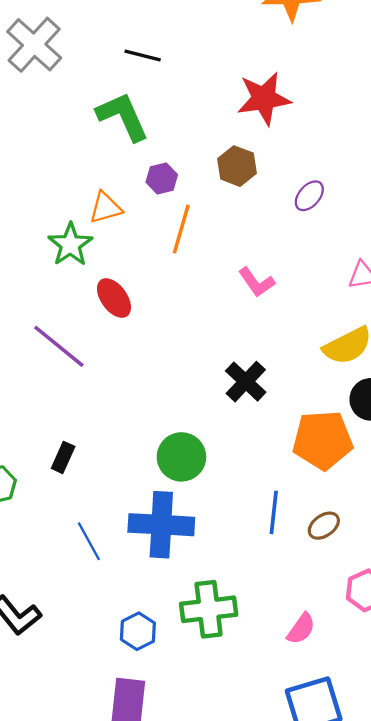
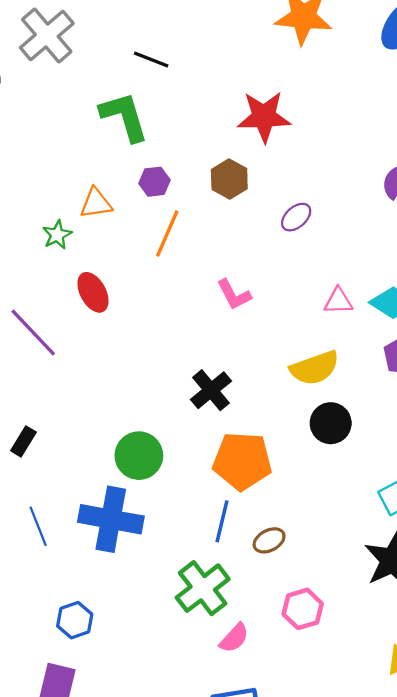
green star: (70, 245) -> (57, 235), size x0.7
orange pentagon: (323, 440) -> (242, 461), moved
green cross: (209, 609) -> (203, 588), moved, turned -38

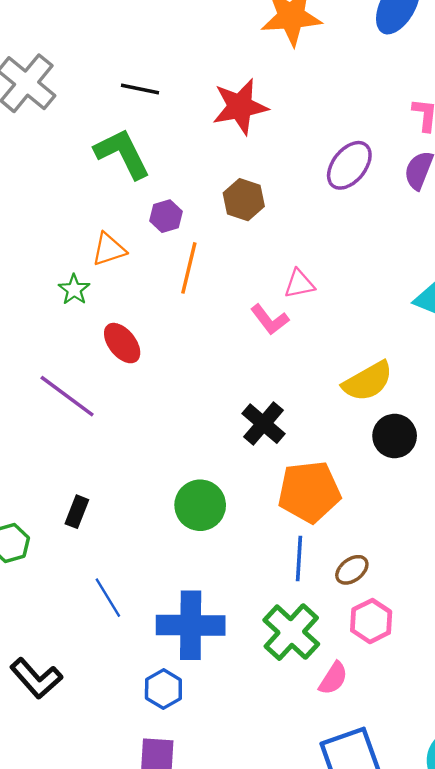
red star: (264, 117) -> (240, 107), moved
purple ellipse: (296, 217) -> (349, 165), moved, size x1.5
pink triangle: (338, 301) -> (299, 284), moved
blue cross: (111, 519) -> (191, 625), moved
pink hexagon: (303, 609) -> (371, 621), moved

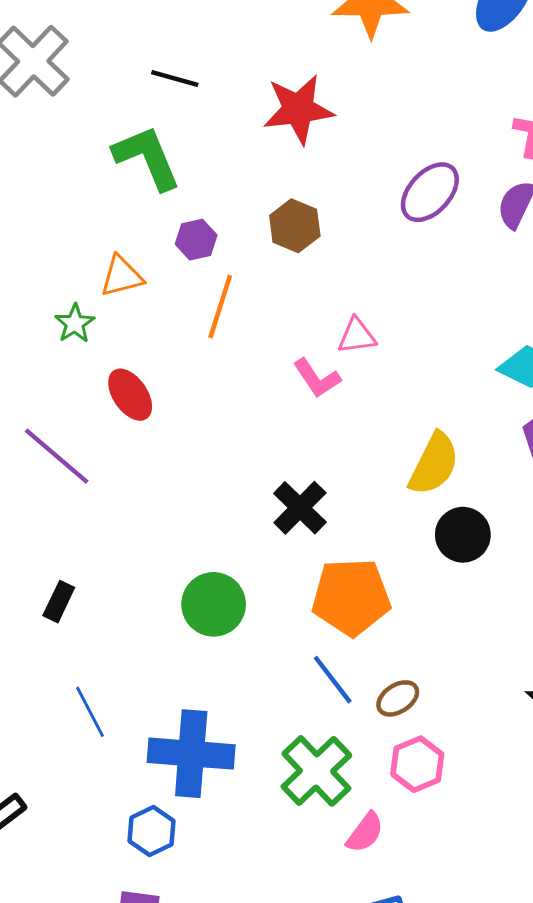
yellow semicircle: (368, 381) -> (434, 464), turned -38
blue line: (299, 559) -> (333, 680), turned -45

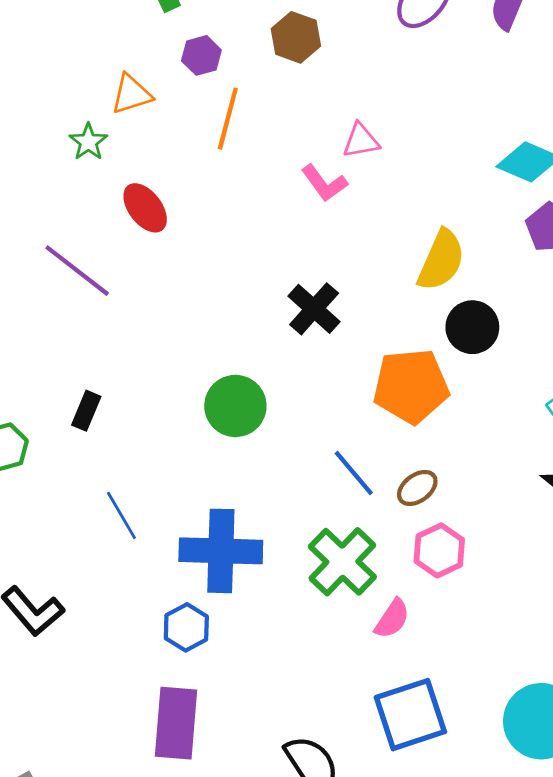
orange pentagon: (351, 597) -> (411, 386), moved

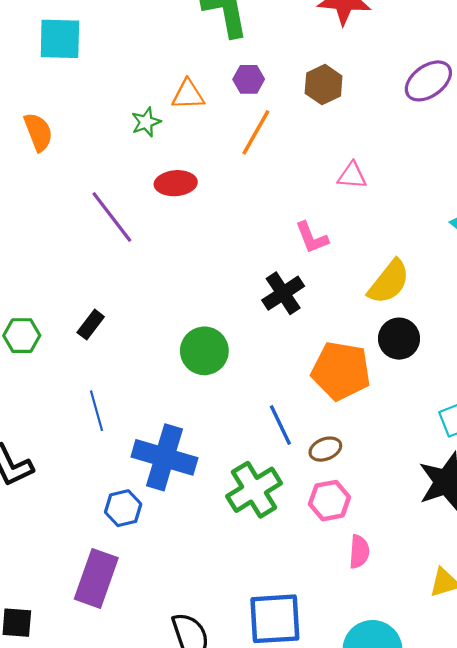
pink L-shape: (324, 183) -> (312, 238), moved
red ellipse: (145, 208) -> (176, 183), turned -72
pink semicircle: (392, 619) -> (359, 552), moved, turned -44

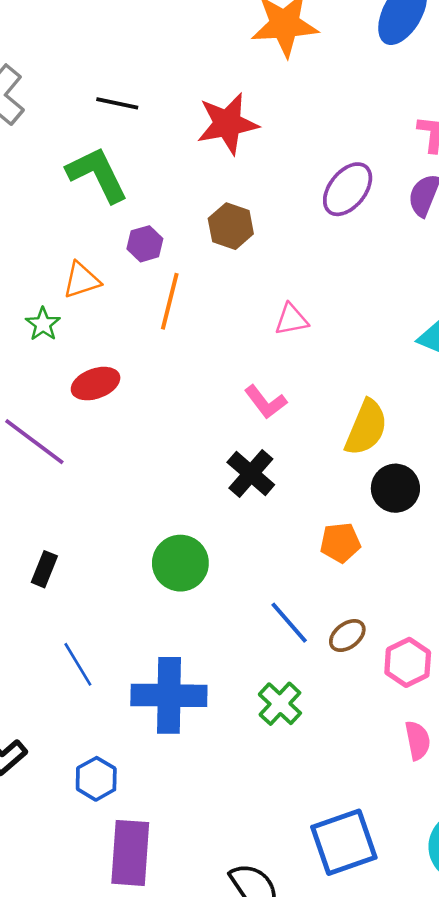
orange pentagon: (341, 371) -> (340, 543), size x0.6
green cross: (254, 490) -> (280, 704), size x0.7
pink hexagon: (329, 501) -> (408, 662), moved
blue hexagon: (123, 508) -> (96, 779), moved

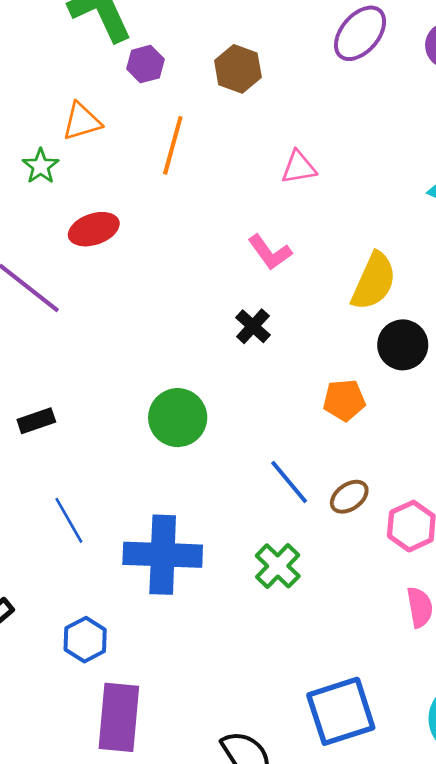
purple hexagon: (145, 244) -> (145, 64), moved
black cross: (251, 473) -> (253, 326), size x0.7
black rectangle: (44, 569) -> (36, 421), turned 48

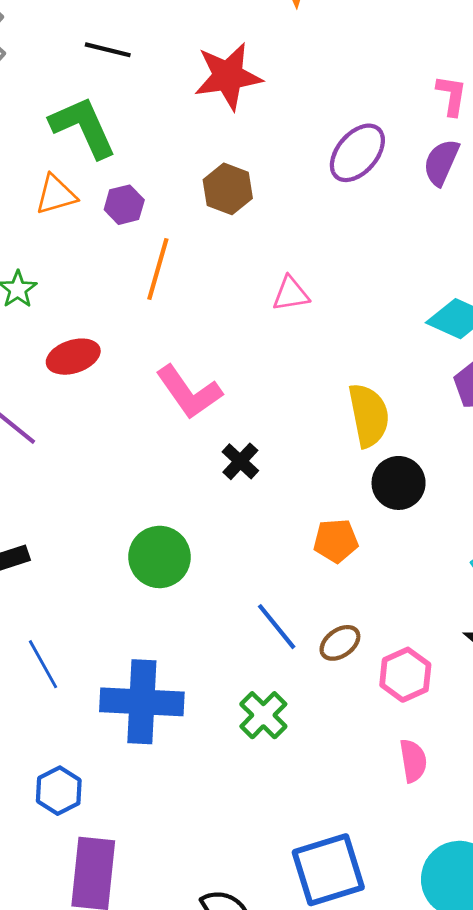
purple hexagon: (145, 64) -> (124, 205), moved
orange triangle: (82, 121) -> (56, 195), moved
pink L-shape: (270, 252) -> (189, 392), moved, size x1.4
yellow semicircle: (374, 281) -> (369, 415), turned -36

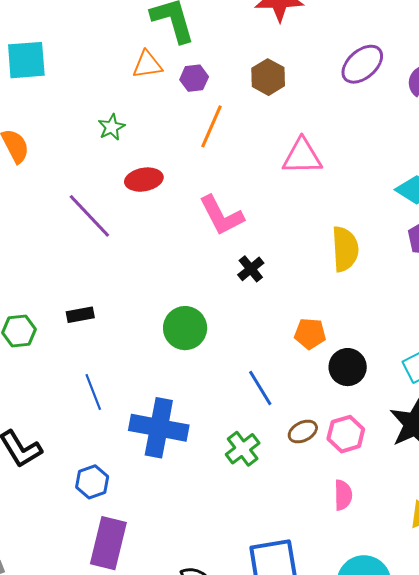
pink triangle: (291, 294) -> (302, 156), size x1.5
black circle: (399, 483) -> (348, 367), moved
brown ellipse: (340, 643) -> (303, 432), moved

